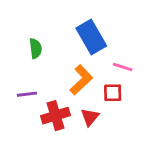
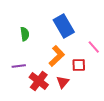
pink line: (123, 67) -> (94, 47), moved, turned 32
red cross: (56, 116) -> (39, 81), turned -36

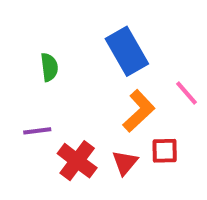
orange L-shape: (57, 56) -> (139, 111), moved
red square: (79, 65) -> (165, 151), moved

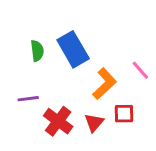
blue rectangle: (127, 51) -> (73, 49), moved

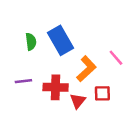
red cross: (58, 121) -> (56, 87), moved, turned -35

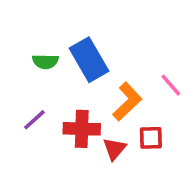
green semicircle: (31, 42) -> (45, 61), turned 98
purple line: (23, 81) -> (34, 120), turned -35

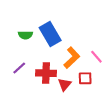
pink line: (171, 85) -> (96, 57), moved

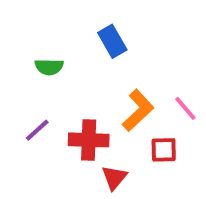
blue rectangle: (50, 34) -> (112, 41), moved, size x0.7
red triangle: (65, 84) -> (114, 178), moved

